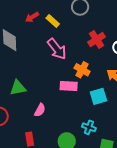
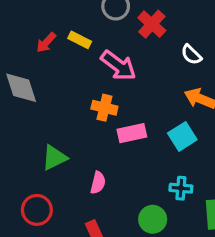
red cross: (97, 40) -> (152, 24), moved
pink arrow: (57, 49) -> (118, 66), moved
orange cross: (82, 70) -> (104, 108), moved

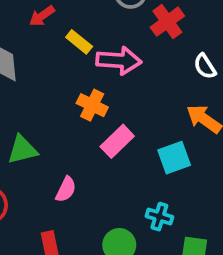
yellow rectangle: (80, 40) -> (79, 42), moved
pink arrow: (118, 66) -> (119, 60), turned -45
pink rectangle: (132, 133) -> (117, 141), turned -44

